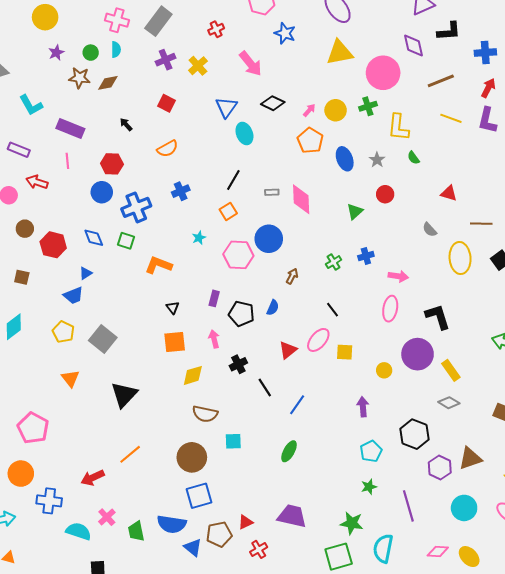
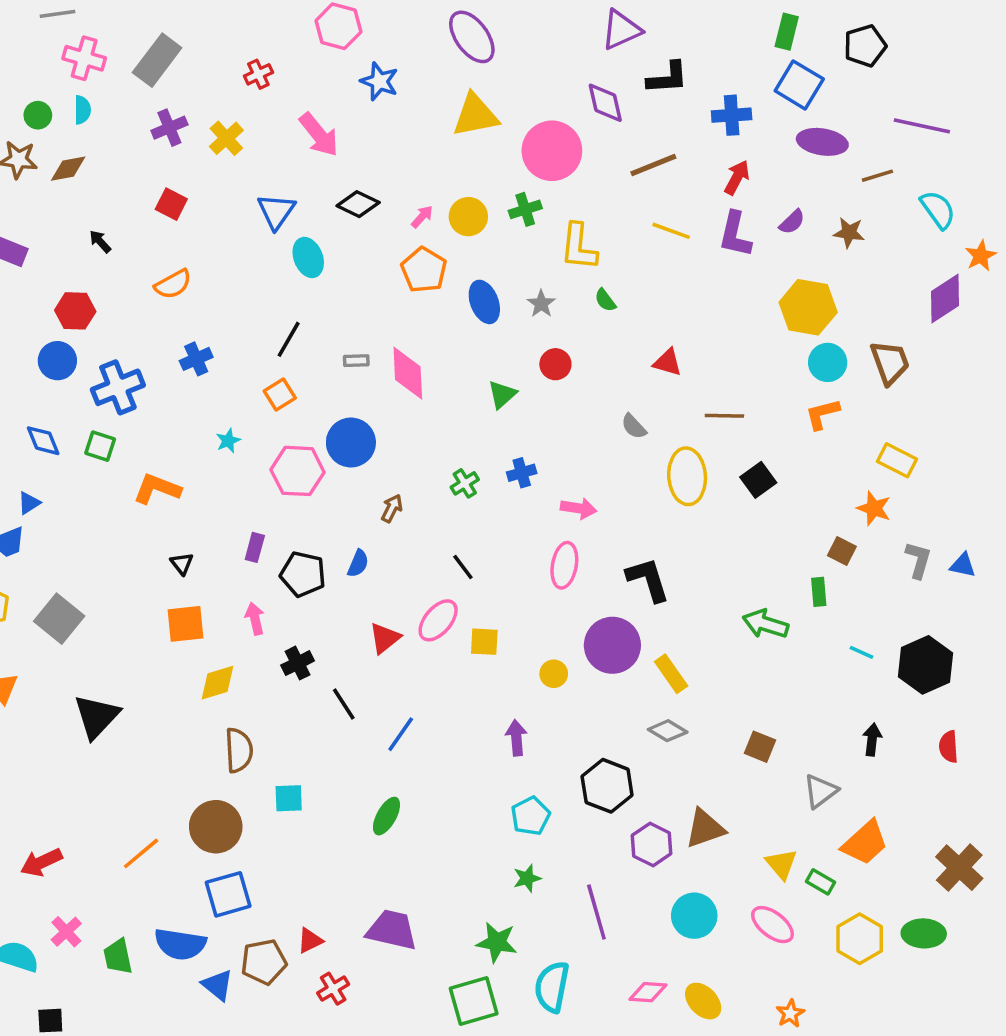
brown semicircle: (205, 414) -> (239, 750), turned -105
orange line: (130, 454) -> (141, 853), moved

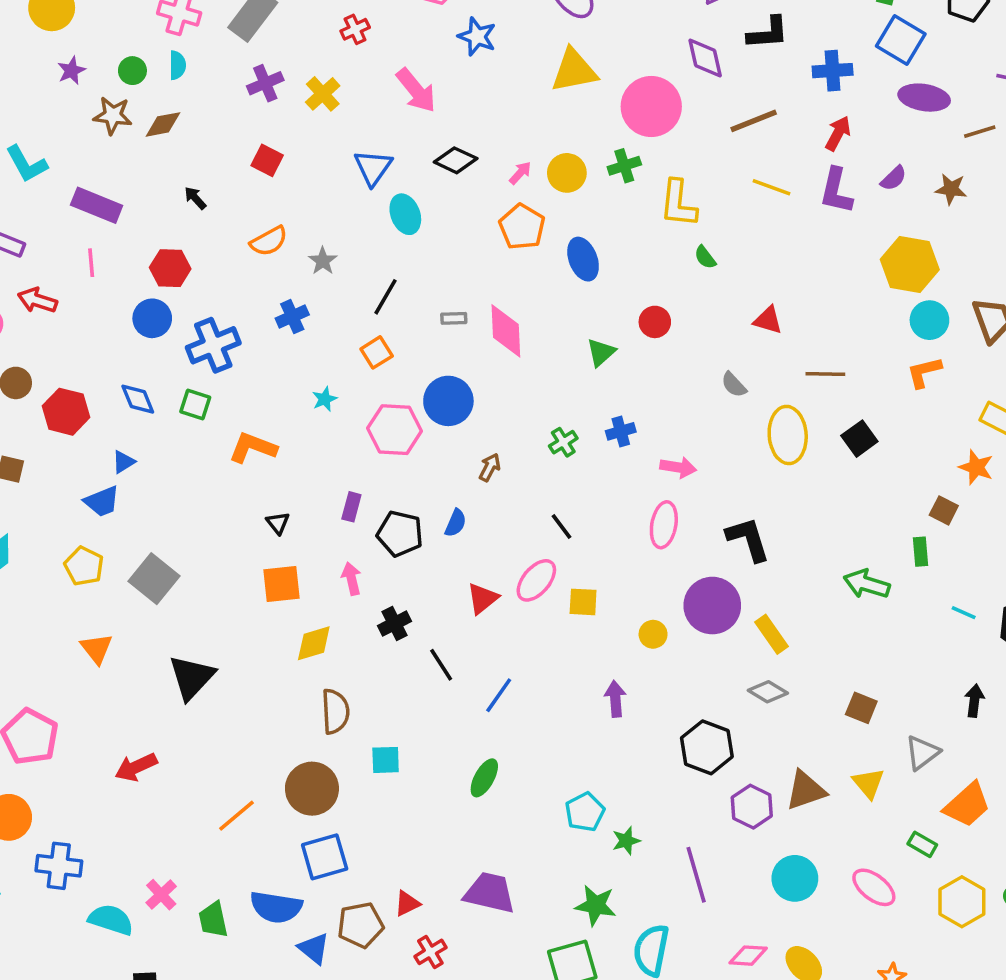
gray star: (541, 304) -> (323, 261), moved
cyan pentagon: (531, 816) -> (585, 812), moved
red arrow: (41, 862) -> (136, 767), moved
yellow triangle: (781, 864) -> (868, 783), moved

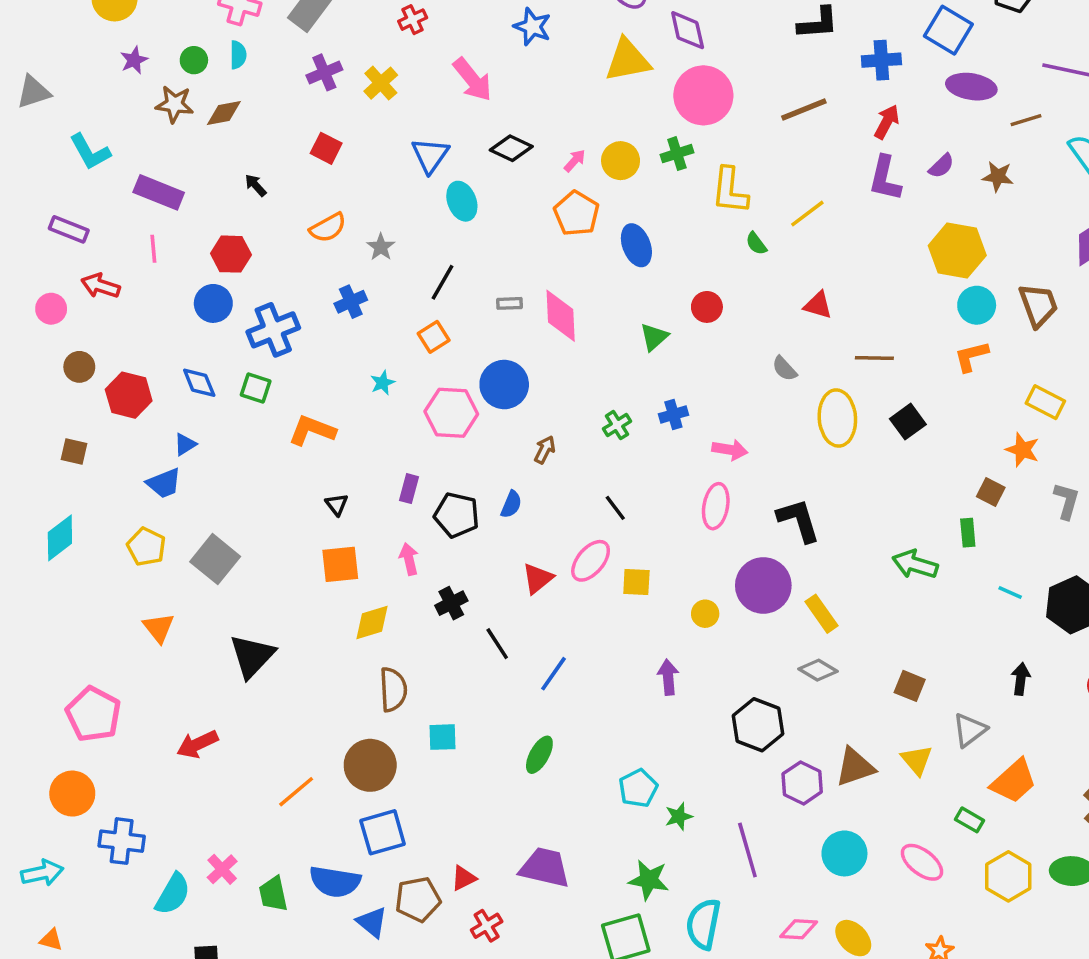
purple diamond: (705, 58) -> (688, 30), moved
yellow line: (772, 187) -> (807, 214), moved, turned -57
cyan semicircle: (111, 920) -> (173, 894), turned 102

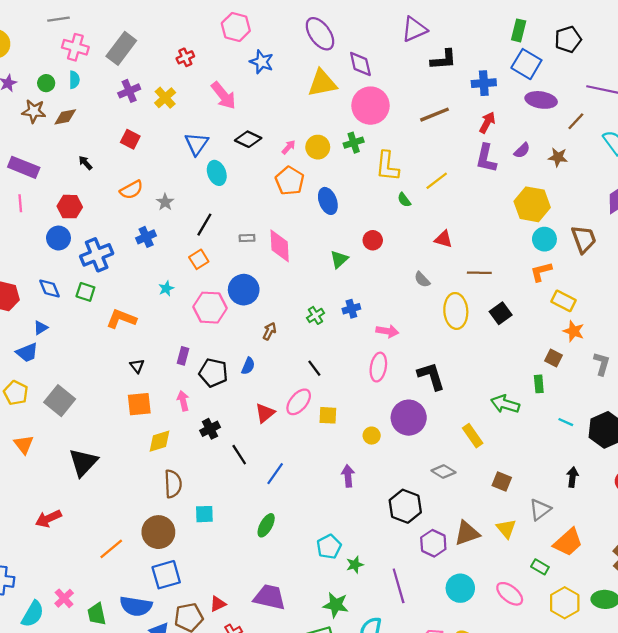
brown line: (1026, 120) -> (576, 121), turned -30
yellow rectangle: (1045, 402) -> (564, 301), moved
yellow rectangle: (822, 614) -> (473, 436), moved

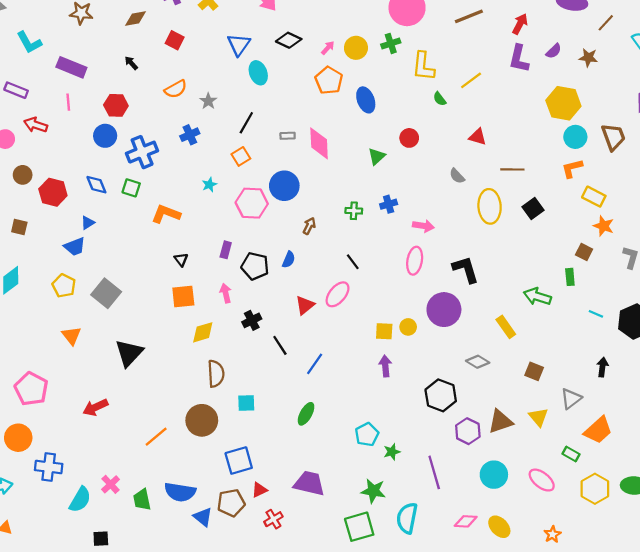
brown diamond: (65, 117) -> (136, 18), moved
green cross: (315, 315) -> (354, 211), turned 35
yellow square: (328, 415) -> (384, 331), moved
blue square: (166, 575) -> (239, 461), moved

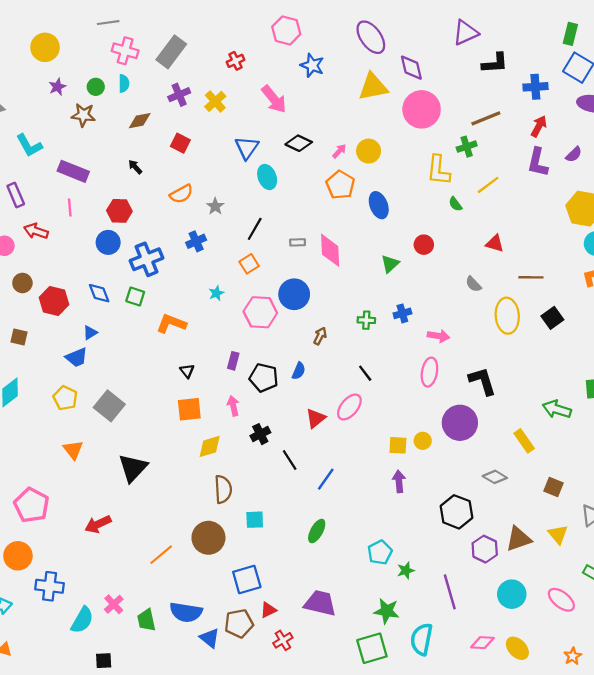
green cross: (391, 43) -> (467, 147), moved
purple rectangle: (16, 90) -> (16, 195), turned 45

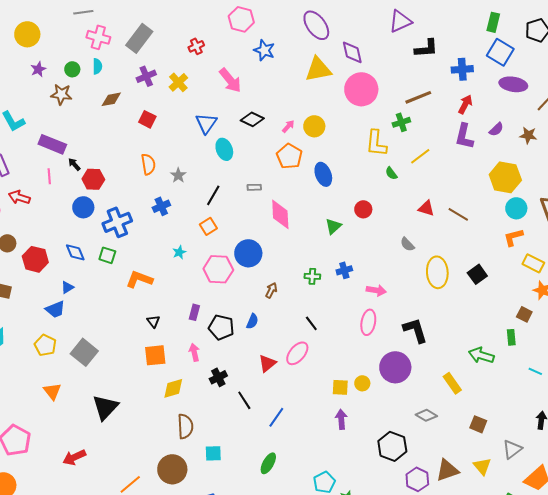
black arrow: (135, 167) -> (74, 164), moved
orange semicircle: (181, 194) -> (148, 164), turned -70
gray rectangle: (298, 242) -> (254, 187), moved
brown line: (531, 277) -> (458, 214), moved, turned 30

